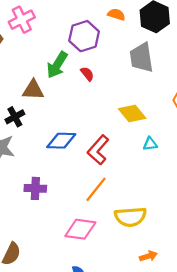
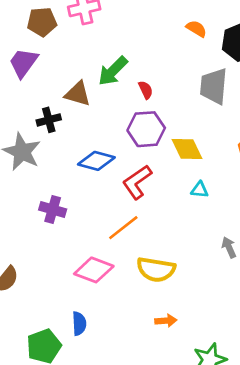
purple hexagon: (84, 36) -> (146, 129), moved

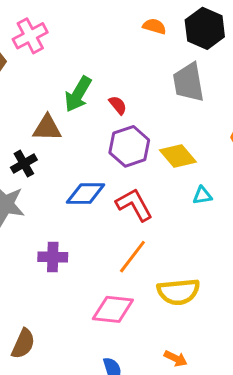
red L-shape: (137, 182) -> (134, 205), turned 111
orange arrow: (166, 321) -> (176, 358), moved, turned 45

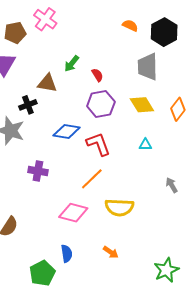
pink cross: (30, 36) -> (45, 19), turned -35
green arrow: (78, 94) -> (72, 64), size x0.7
yellow diamond: (178, 156) -> (142, 105), moved

